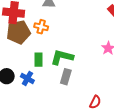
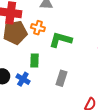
green L-shape: (62, 57) -> (61, 40), moved

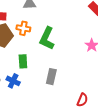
green L-shape: (61, 40) -> (47, 38), turned -75

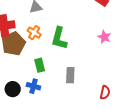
orange cross: (23, 28) -> (34, 33), turned 32

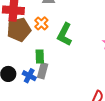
gray rectangle: (70, 75) -> (43, 71), moved

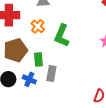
brown pentagon: (19, 30) -> (16, 50), moved
gray rectangle: (43, 71) -> (51, 74), moved

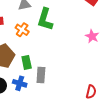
green L-shape: (62, 36) -> (45, 19), moved

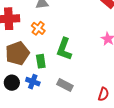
green L-shape: (45, 19) -> (64, 49), moved
gray rectangle: (41, 75) -> (65, 85), moved, turned -70

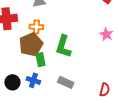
orange cross: (38, 28) -> (36, 27), turned -32
brown pentagon: (17, 53) -> (31, 44), moved

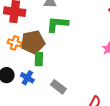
orange cross: (36, 27) -> (15, 43), moved
green L-shape: (63, 46) -> (57, 24), moved, turned 65

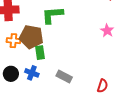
brown pentagon: (33, 42) -> (31, 37), turned 30

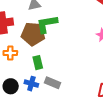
brown pentagon: (31, 37) -> (33, 34), moved
gray rectangle: (64, 76) -> (53, 83), moved

